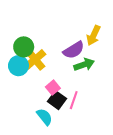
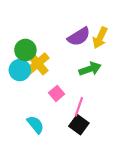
purple semicircle: (74, 50) -> (79, 37), moved
black square: (57, 100) -> (79, 125), moved
cyan semicircle: (45, 117) -> (35, 125), moved

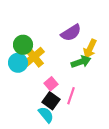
yellow arrow: (100, 38) -> (90, 49), moved
cyan semicircle: (35, 125) -> (46, 115), moved
black square: (79, 125) -> (51, 101), moved

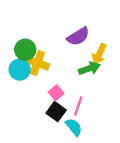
yellow cross: (34, 57) -> (37, 63), turned -30
cyan semicircle: (46, 115) -> (74, 127), moved

